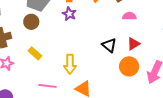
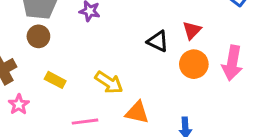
yellow arrow: (70, 64) -> (109, 82), turned -42

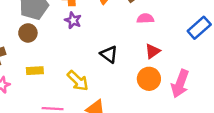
black triangle: (158, 41) -> (109, 54), moved
yellow rectangle: (55, 80) -> (35, 71), turned -42

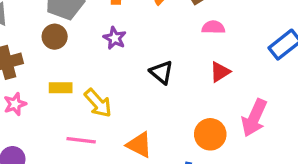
purple star: (73, 20) -> (115, 38), moved
orange circle: (149, 79) -> (210, 134), moved
yellow arrow: (78, 81) -> (98, 103), moved

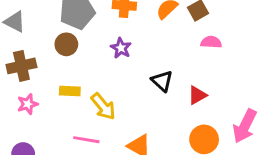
red triangle: (220, 72) -> (197, 95), moved

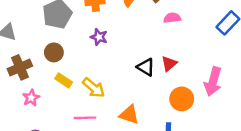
brown circle: (66, 44) -> (54, 52), moved
black triangle: (162, 81) -> (146, 67), moved
yellow rectangle: (70, 91) -> (64, 80), turned 42

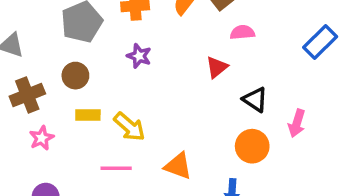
red triangle: (169, 64) -> (217, 67), moved
black triangle: (146, 67) -> (255, 100), moved
yellow rectangle: (64, 80) -> (88, 115), turned -35
pink arrow: (213, 82) -> (297, 123), size x0.7

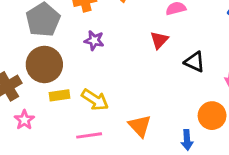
brown circle: (75, 76) -> (44, 64), size x1.6
orange circle: (252, 146) -> (212, 116), moved
orange triangle: (178, 166) -> (140, 126), turned 35

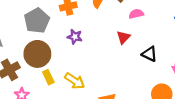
yellow rectangle: (59, 95) -> (48, 77), turned 72

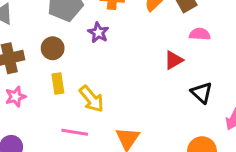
purple star: (75, 37) -> (98, 33), moved
brown circle: (37, 54) -> (53, 48), size x0.6

